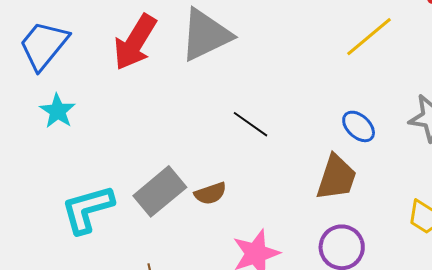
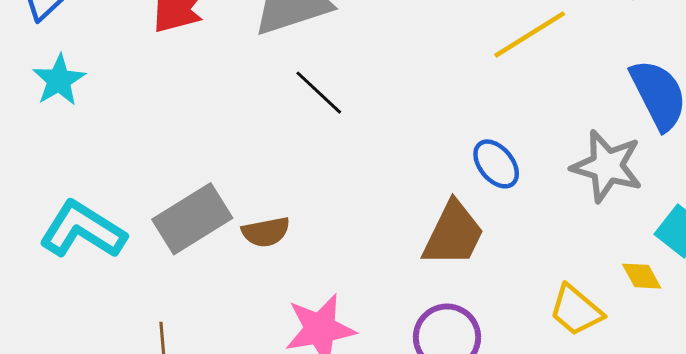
black line: (250, 124) -> (319, 93), moved
cyan L-shape: (87, 209) -> (83, 230), turned 40

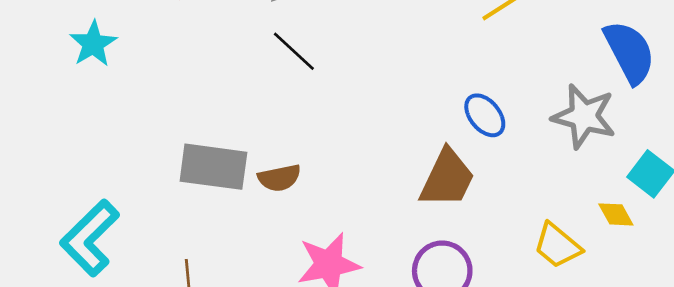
black line: (319, 93) -> (294, 51), moved
gray rectangle: (192, 219) -> (213, 167), turned 40
cyan L-shape: (83, 230) -> (90, 238), moved, turned -76

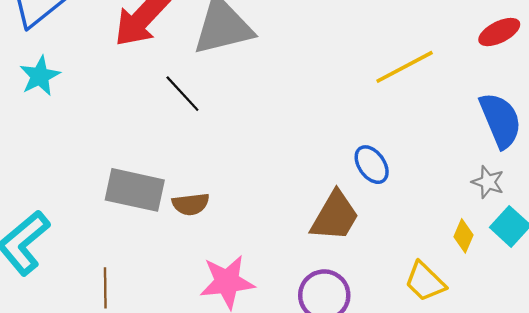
black line: (294, 51) -> (182, 94), moved
gray star: (584, 116) -> (488, 182), moved, size x0.6
yellow diamond: (616, 214) -> (464, 236), moved, turned 48

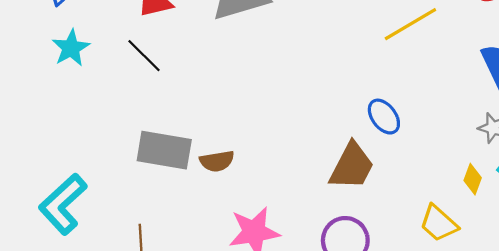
black line: (182, 94) -> (144, 56), moved

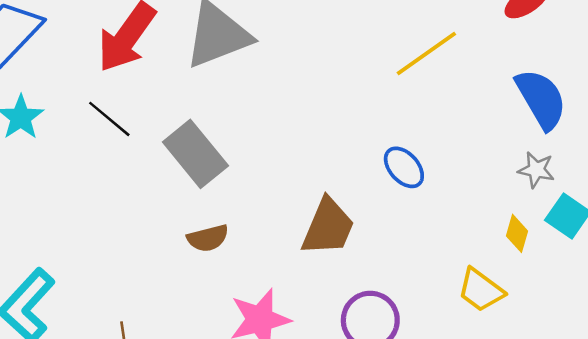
gray rectangle: (164, 150) -> (195, 154), moved, turned 46
brown trapezoid: (352, 166) -> (328, 227), moved

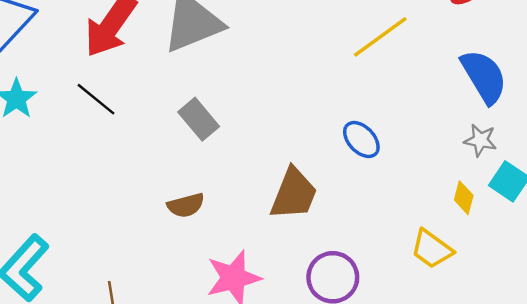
gray rectangle: (195, 154) -> (199, 119), moved, size x0.7

